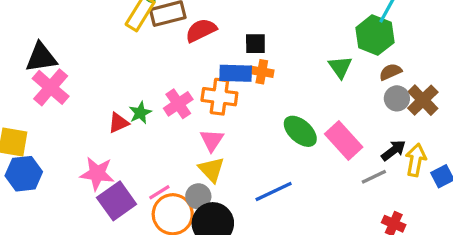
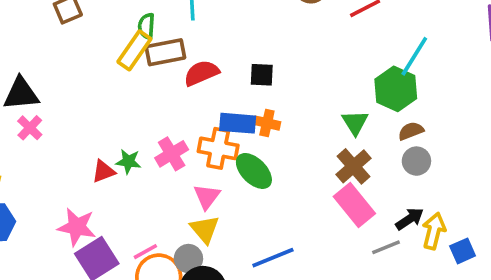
black square: (255, 44) -> (262, 75), moved
pink cross: (51, 87) -> (30, 128), size x0.6
brown cross: (423, 100) -> (353, 166), moved
green star: (140, 113) -> (128, 162), turned 30
green ellipse: (300, 131) -> (254, 171), moved

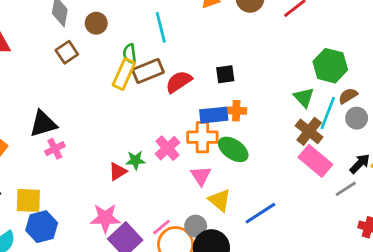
cyan line: (414, 56) -> (328, 113), moved
pink cross: (30, 128) -> (55, 149), turned 30
yellow triangle: (205, 229) -> (220, 200), moved

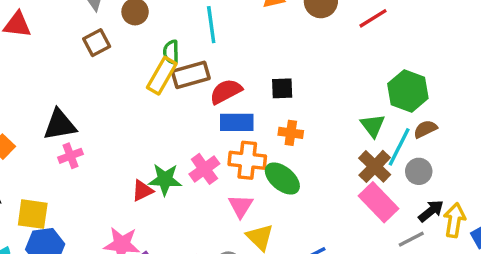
blue rectangle: (214, 115) -> (237, 122), moved
gray circle: (357, 118) -> (419, 171), moved
green star: (136, 160) -> (165, 180), size x1.4

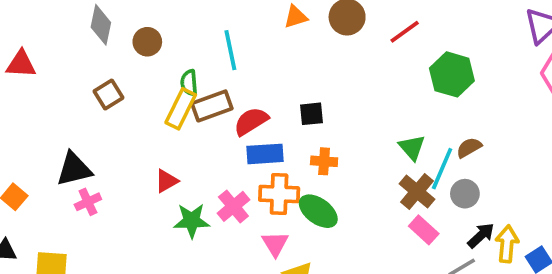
brown square: (97, 43) -> (108, 94), moved
green hexagon: (408, 91) -> (452, 74), moved
red triangle: (142, 191) -> (166, 181), moved
pink rectangle: (379, 202) -> (424, 230), size x0.7

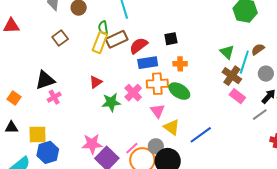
gray circle: (465, 194) -> (266, 74), moved

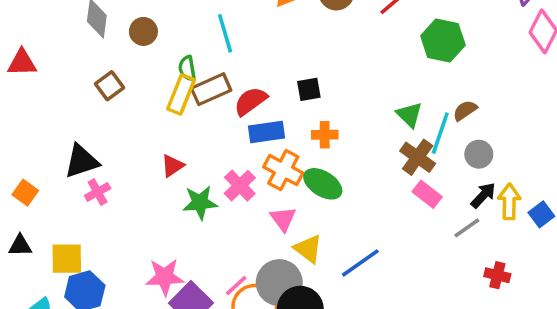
orange cross: (157, 84) -> (283, 170), turned 30
gray circle: (156, 146) -> (279, 283), size x1.6

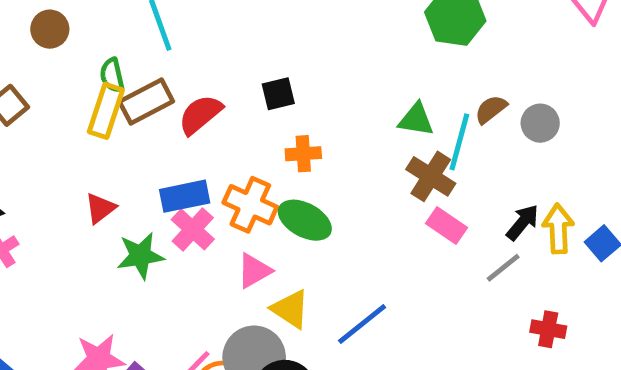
green triangle: (409, 115) -> (416, 120), turned -32
blue rectangle: (267, 132) -> (185, 196), moved
gray circle: (479, 154) -> (540, 123), moved
pink triangle: (283, 219) -> (254, 271), turned 40

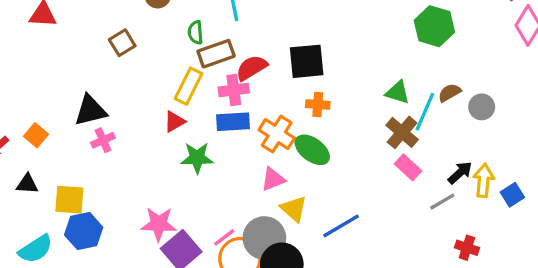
black square: (278, 94) -> (307, 61), size x1.6
yellow rectangle: (106, 111) -> (189, 86), moved
pink cross: (193, 229) -> (234, 90), moved, turned 32

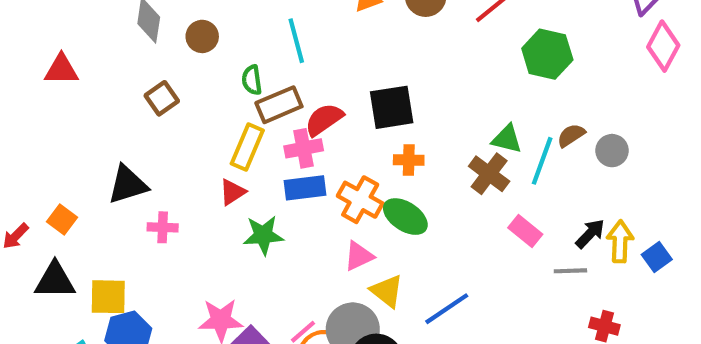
brown cross: (402, 132) -> (489, 174), moved
pink cross: (103, 140) -> (163, 227), moved, turned 30
black triangle: (27, 184) -> (55, 281), size x1.5
gray line: (442, 202) -> (570, 271), turned 32

